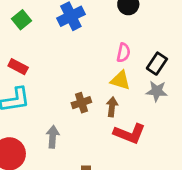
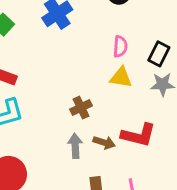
brown arrow: (112, 107) -> (104, 142), moved, turned 108
gray arrow: (53, 137) -> (75, 146), moved

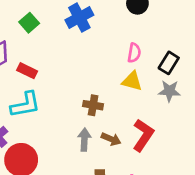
brown cross: (81, 108) -> (93, 105), turned 30
red L-shape: (139, 135) -> (143, 135), turned -76

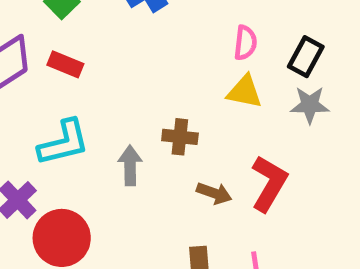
red rectangle: (27, 71) -> (65, 64), moved
gray arrow: (84, 140) -> (130, 165), moved

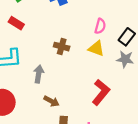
brown cross: (180, 137) -> (62, 47), moved
brown arrow: (214, 193) -> (51, 101), moved

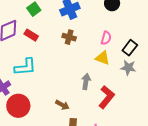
brown cross: (62, 47) -> (69, 37), moved
gray arrow: (39, 74) -> (86, 82), moved

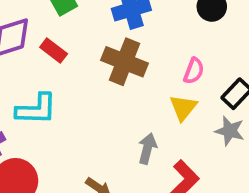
brown cross: (69, 37) -> (124, 62), size x1.6
yellow triangle: (103, 58) -> (183, 108), turned 42

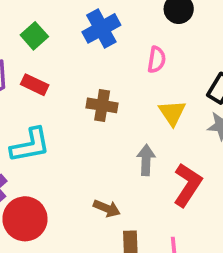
brown cross: (124, 62) -> (102, 105), moved, size x0.7
pink semicircle: (194, 71) -> (157, 60), moved

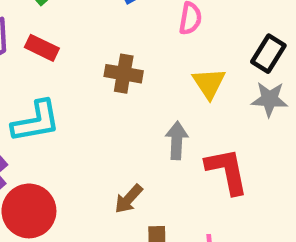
red L-shape: (187, 185) -> (227, 171), turned -45
brown arrow: (107, 208) -> (129, 199), turned 110

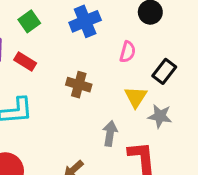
black rectangle: (268, 54) -> (164, 71), moved
gray star: (270, 99) -> (160, 116), moved

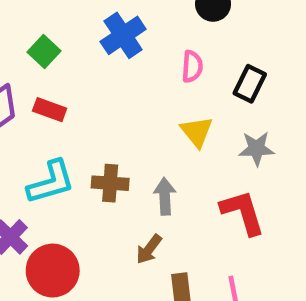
brown cross: (79, 85) -> (110, 183), moved
yellow triangle: (136, 97) -> (197, 132), moved
gray arrow: (110, 133) -> (165, 196), moved

